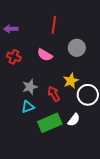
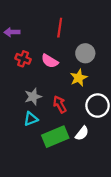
red cross: (14, 57) -> (23, 59), moved
yellow star: (71, 81) -> (79, 78), moved

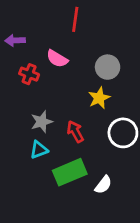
red line: (60, 28) -> (75, 19), moved
pink semicircle: (50, 61) -> (57, 59), moved
white semicircle: (82, 133) -> (103, 185), moved

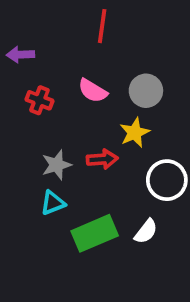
pink semicircle: (57, 59) -> (93, 91), moved
red arrow: (75, 132) -> (102, 159), moved, turned 115
white semicircle: (103, 185) -> (146, 231), moved

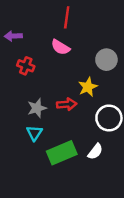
pink semicircle: (93, 91) -> (60, 47), moved
gray circle: (146, 91) -> (106, 60), moved
cyan triangle: (53, 203) -> (34, 133), turned -35

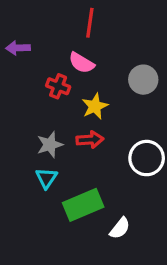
red cross: (26, 66) -> (58, 86), moved
yellow star: (88, 87) -> (95, 106), moved
white semicircle: (95, 152) -> (120, 228), moved

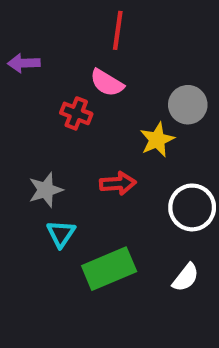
yellow star: (95, 106) -> (157, 140), moved
gray star: (50, 145) -> (46, 190), moved
white semicircle: (120, 228) -> (186, 277), moved

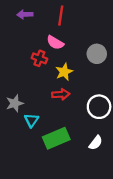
purple arrow: (24, 63) -> (25, 14), moved
yellow star: (157, 140) -> (64, 72), moved
gray star: (46, 190) -> (15, 103), moved

